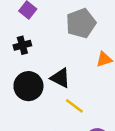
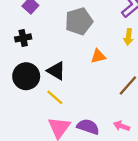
yellow line: (74, 106) -> (55, 97), moved

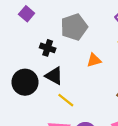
black cross: (23, 38) -> (48, 48), moved, turned 32
yellow line: (55, 97) -> (66, 100), moved

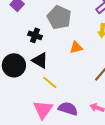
gray pentagon: (74, 27) -> (59, 17), turned -30

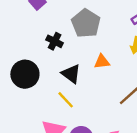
black triangle: (40, 60) -> (71, 74), moved

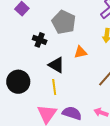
black circle: (25, 74) -> (18, 82), moved
yellow line: (66, 100) -> (54, 87), turned 42

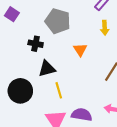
orange triangle: (81, 52) -> (80, 50), turned -40
black triangle: (56, 65) -> (47, 69), moved, turned -36

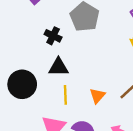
orange triangle: (80, 50) -> (97, 96), moved

